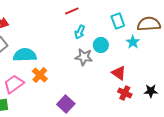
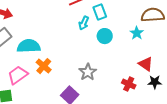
cyan rectangle: (118, 21) -> (100, 12), moved
gray star: (84, 57) -> (88, 72), moved, turned 30
red triangle: (119, 73) -> (146, 64), moved

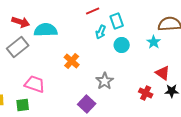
cyan semicircle: (29, 46) -> (46, 30), moved
orange cross: (44, 66) -> (72, 61), moved
pink trapezoid: (18, 75) -> (35, 84), turned 55

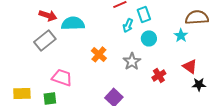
gray star: (105, 81) -> (132, 61), moved
red cross: (146, 93) -> (159, 75), moved, turned 32

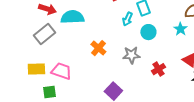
gray star: (132, 61) -> (131, 55), turned 30
yellow rectangle: (22, 93) -> (36, 69), moved

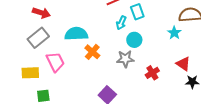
cyan semicircle: (72, 17) -> (76, 34), moved
cyan circle: (148, 32) -> (134, 40), moved
pink trapezoid: (61, 71) -> (55, 62), moved, turned 45

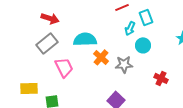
gray star: (125, 59) -> (124, 64), moved
yellow rectangle: (30, 73) -> (29, 88), moved
red cross: (152, 73) -> (161, 78), turned -32

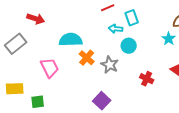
cyan arrow: (130, 28) -> (116, 29), turned 72
gray rectangle: (47, 43) -> (16, 44), moved
gray star: (124, 64) -> (110, 65), turned 30

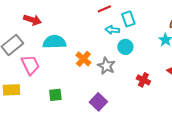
cyan semicircle: (71, 40) -> (54, 42), moved
pink trapezoid: (50, 68) -> (30, 65), moved
green square: (38, 102) -> (55, 95), moved

